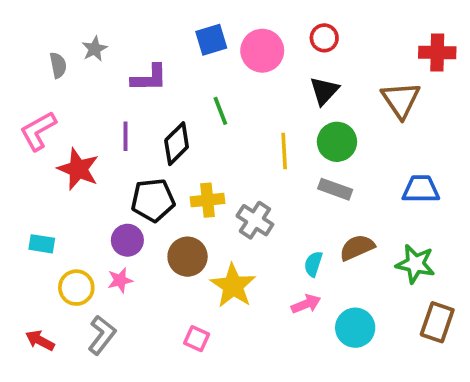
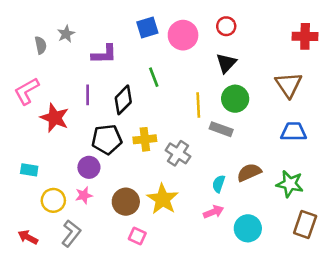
brown triangle: (401, 100) -> (289, 85), moved
gray rectangle: (335, 189) -> (221, 129), moved
brown circle: (188, 257) -> (126, 202), moved

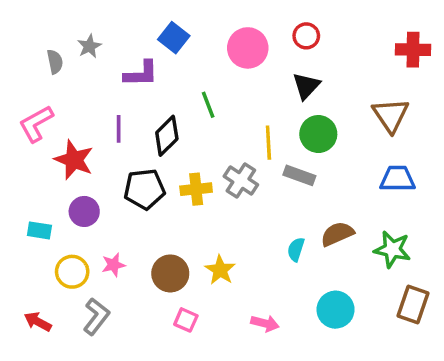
blue square: (147, 27) -> (174, 38), moved, turned -35
gray cross: (178, 153) -> (241, 180), moved
purple circle: (89, 167) -> (84, 211), moved
yellow star: (163, 199) -> (220, 270), size x0.7
pink arrow: (214, 212) -> (265, 323), moved, turned 36

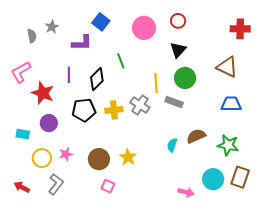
brown triangle: (391, 115) -> (227, 67), turned -30
cyan circle: (336, 310) -> (213, 179), moved
pink arrow: (265, 323) -> (186, 192), moved

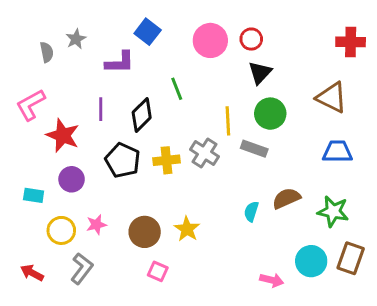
red circle: (178, 21) -> (251, 39), moved
black pentagon: (84, 110) -> (123, 160), turned 30

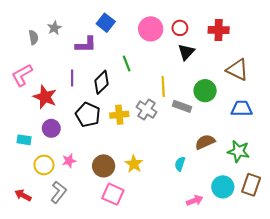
red cross: (351, 42) -> (219, 30), moved
green circle: (270, 114) -> (205, 91), moved
cyan semicircle: (251, 211) -> (180, 164), moved
pink square: (158, 271) -> (113, 194), size x1.5
pink arrow: (272, 280) -> (195, 201), turned -35

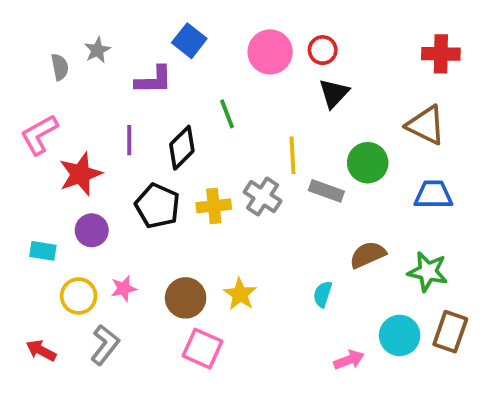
red cross: (219, 30) -> (441, 54), moved
red star: (45, 97) -> (80, 174), turned 30

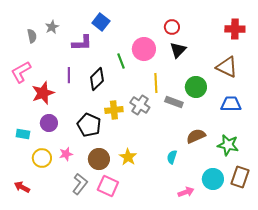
pink circle: (270, 52) -> (144, 49), moved
black pentagon: (157, 206) -> (89, 125), moved
gray L-shape: (105, 345) -> (80, 184), moved

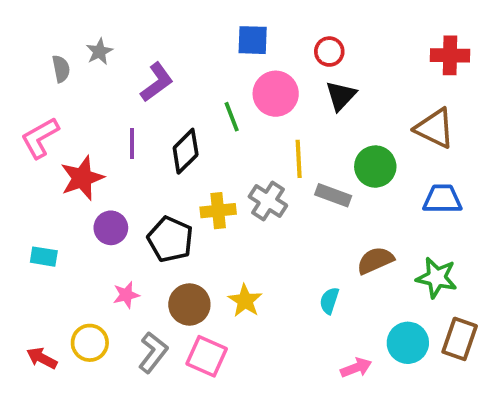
blue square: (101, 22) -> (253, 40), moved, turned -36
purple L-shape: (82, 43) -> (157, 82), turned -35
purple circle: (49, 123) -> (111, 228), moved
yellow circle: (42, 158) -> (90, 343), moved

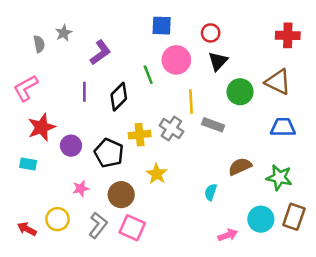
green circle: (375, 167) -> (240, 92), moved
red star: (82, 178) -> (42, 127), moved
yellow star: (245, 301) -> (157, 174), moved

